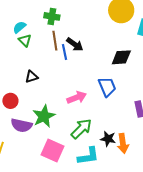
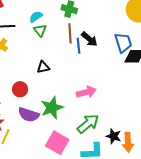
blue trapezoid: (107, 87) -> (123, 43), moved

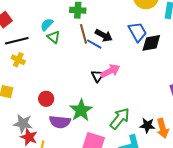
blue line: (78, 46) -> (94, 44), turned -42
black triangle: (43, 67) -> (98, 76), moved, turned -32
pink arrow: (86, 92) -> (110, 71), moved

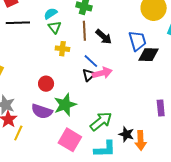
blue line: (94, 44) -> (91, 61), moved
yellow cross: (18, 60) -> (62, 49), moved, turned -32
red circle: (46, 99) -> (46, 84), moved

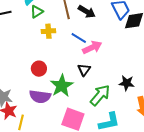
green triangle: (55, 27) -> (37, 12), turned 48
black triangle: (89, 75) -> (84, 70), moved
black star: (126, 134) -> (127, 83), moved

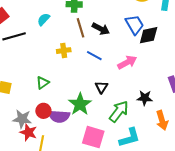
green triangle: (37, 12) -> (43, 83), moved
pink arrow: (92, 47) -> (127, 62), moved
red circle: (39, 69) -> (43, 111), moved

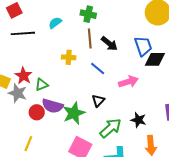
purple semicircle: (59, 116) -> (52, 106), moved
gray star: (22, 119) -> (18, 93), moved
red star: (28, 132) -> (23, 76), moved

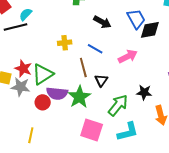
cyan semicircle: (55, 23) -> (26, 14), moved
brown line: (90, 38) -> (83, 68), moved
green triangle: (42, 85) -> (43, 74), size x1.6
yellow line: (28, 144) -> (31, 135), moved

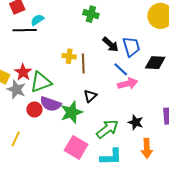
blue trapezoid: (136, 19) -> (131, 47), moved
blue line: (95, 49) -> (121, 69), moved
brown line: (83, 68) -> (83, 63), moved
black triangle: (101, 80) -> (90, 96), moved

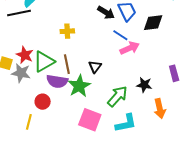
brown line: (83, 63) -> (67, 64), moved
red circle: (34, 110) -> (43, 102), moved

